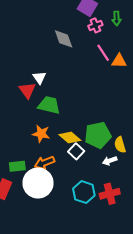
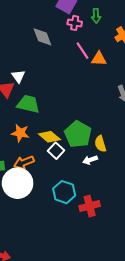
pink cross: (95, 25) -> (75, 23), turned 32
green pentagon: (98, 135) -> (78, 134), turned -30
red cross: (110, 194) -> (90, 206), moved

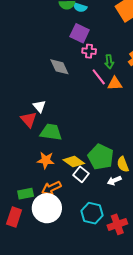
green arrow: (96, 16) -> (109, 62), moved

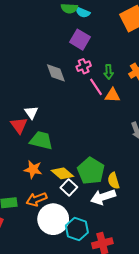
pink cross: (89, 51) -> (84, 66), moved, turned -32
white arrow: (114, 181) -> (103, 197), size x1.6
white circle: (47, 208) -> (53, 219), moved

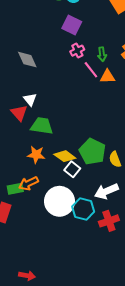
gray diamond: (56, 73) -> (27, 60), moved
white arrow: (103, 197) -> (106, 191), moved
orange arrow: (37, 199) -> (28, 183), moved

